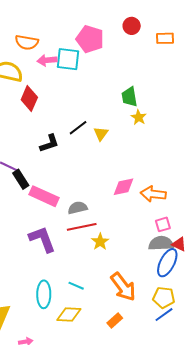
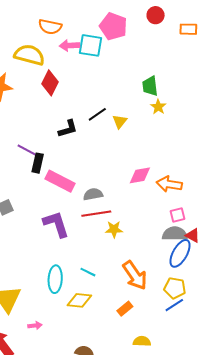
black rectangle: (21, 179) -> (38, 163), turned 42
yellow star: (100, 242) -> (114, 229), turned 30

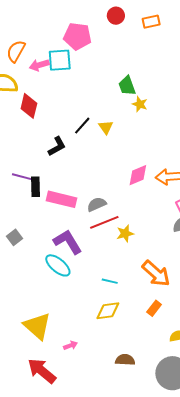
orange semicircle: (50, 27) -> (16, 51), turned 120
cyan ellipse: (55, 279) -> (58, 265), moved, turned -40

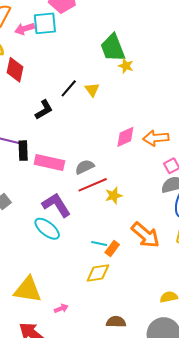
green trapezoid: (127, 86) -> (113, 48), size x1.4
orange rectangle: (154, 308) -> (112, 248), moved
yellow triangle: (37, 326) -> (28, 290), turned -32

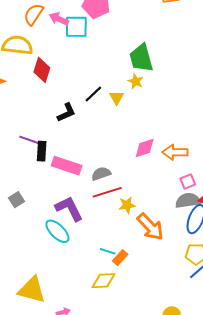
pink arrow: (25, 29) -> (59, 19), moved, turned 36
yellow star: (126, 66) -> (136, 81), moved
orange arrow: (145, 235) -> (150, 227), moved

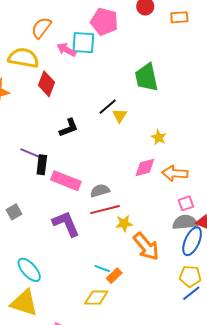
pink arrow: (59, 19) -> (66, 50), moved
yellow star: (136, 81) -> (159, 137), moved
black line: (93, 94) -> (108, 107), moved
cyan ellipse: (57, 231) -> (29, 270), moved

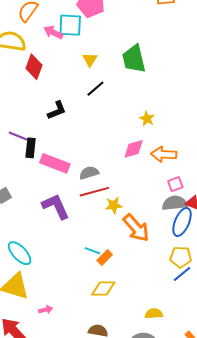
yellow triangle: (120, 116) -> (90, 60), moved
yellow diamond: (96, 298) -> (103, 289), moved

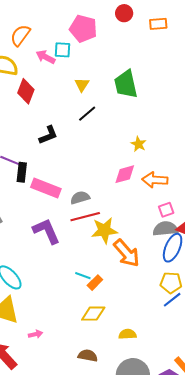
cyan square: (70, 25) -> (62, 50), size x0.7
yellow star: (114, 205) -> (104, 230), size x1.5
yellow semicircle: (154, 314) -> (127, 334), moved

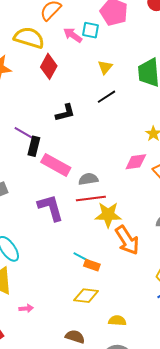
orange rectangle: (95, 283) -> (92, 265), turned 56

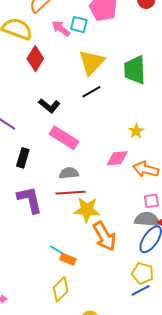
yellow triangle: (105, 67) -> (91, 62), size x1.8
black L-shape: (65, 113) -> (49, 106), turned 50
black rectangle: (34, 146) -> (23, 158), moved
pink rectangle: (56, 165) -> (64, 138), moved
yellow diamond: (86, 296) -> (61, 289), turned -55

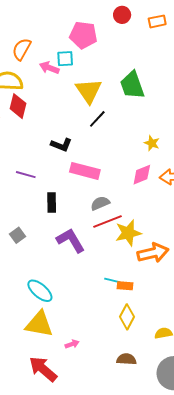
red diamond: (35, 59) -> (18, 106), moved
orange arrow: (104, 236) -> (153, 253), turned -56

